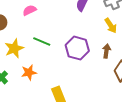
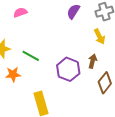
green line: (42, 41) -> (31, 56), moved
purple hexagon: (77, 48) -> (68, 69), moved

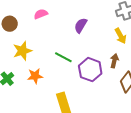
purple semicircle: (73, 11) -> (81, 25), moved
green line: (31, 56) -> (63, 57), moved

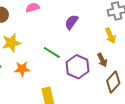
brown arrow: (114, 61) -> (102, 60), turned 136

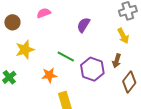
brown arrow: (102, 60) -> (117, 61), turned 48
orange star: (22, 69) -> (49, 75), moved

